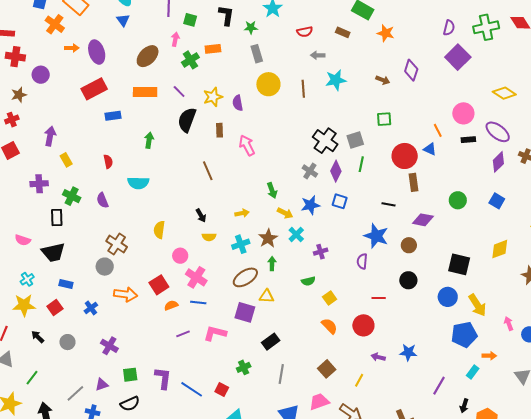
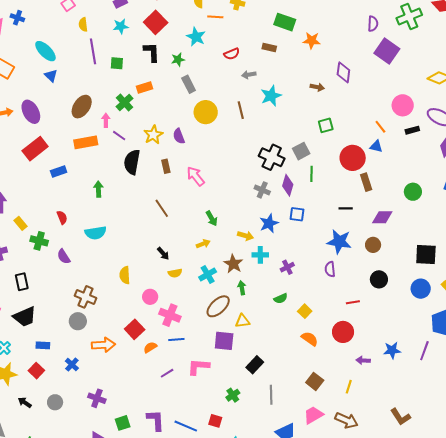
pink arrow: (175, 39) -> (106, 120), moved
green arrow: (272, 190) -> (212, 218), moved
green cross: (72, 196) -> (39, 241), moved
cyan cross: (296, 235) -> (260, 255), turned -35
purple line: (439, 386) -> (424, 351), moved

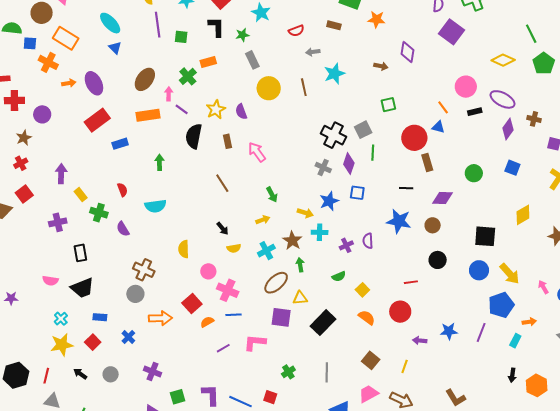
purple semicircle: (330, 269) -> (368, 241), moved
black rectangle: (255, 365) -> (323, 323), moved, size x1.4

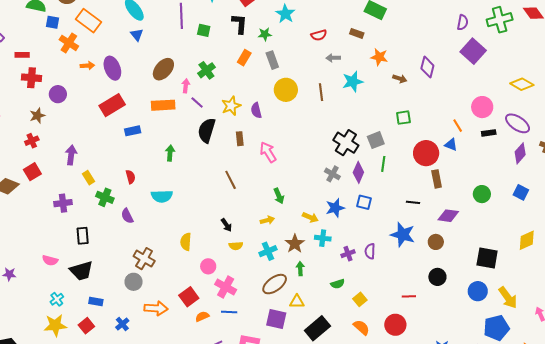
orange star: (376, 19) -> (379, 57), moved
orange rectangle: (208, 62) -> (244, 58), moved, turned -49

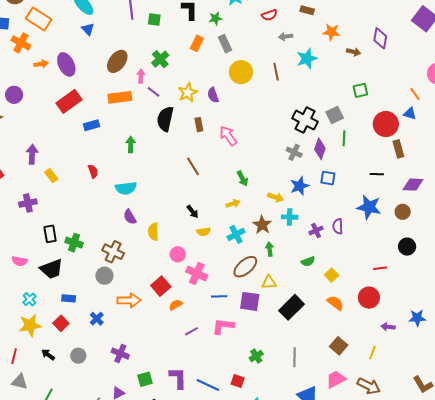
green cross: (105, 197) -> (74, 243), moved
purple semicircle: (127, 216) -> (130, 217), moved
blue line: (229, 312) -> (219, 296), moved

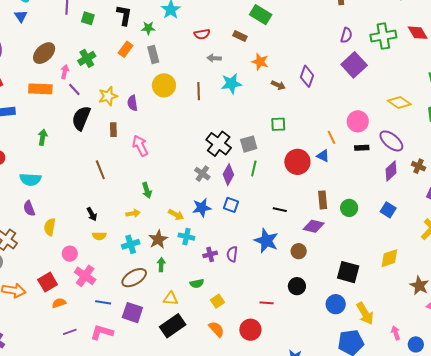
brown rectangle: (398, 149) -> (323, 200), moved
yellow triangle: (269, 282) -> (171, 299), moved

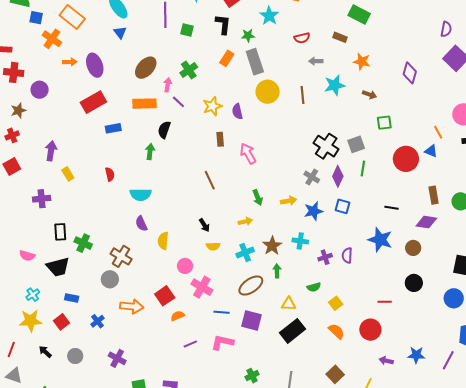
gray rectangle: (153, 54) -> (255, 62), size x1.4
brown arrow: (278, 85) -> (369, 95), moved
black semicircle: (81, 118) -> (164, 130), moved, size x0.7
yellow arrow: (176, 215) -> (289, 201), moved, turned -35

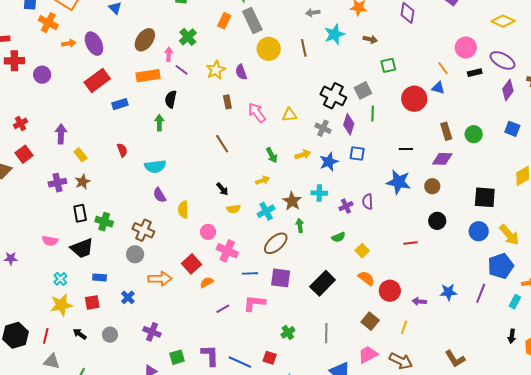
brown star: (18, 110) -> (83, 182), moved
yellow triangle: (289, 304) -> (289, 115), moved
red square: (61, 322) -> (92, 302), turned 35
red circle: (370, 330) -> (390, 291), moved

